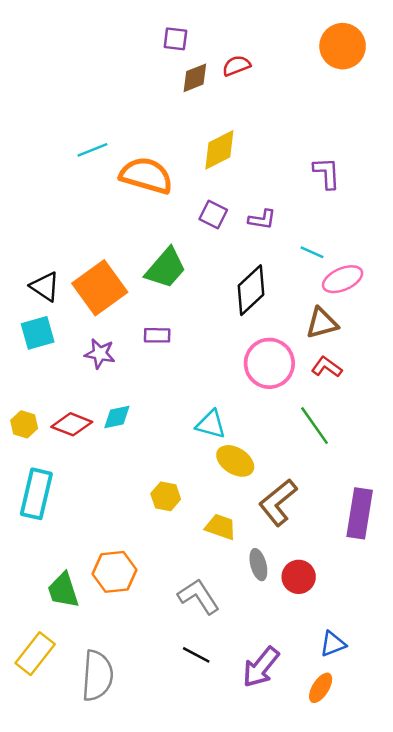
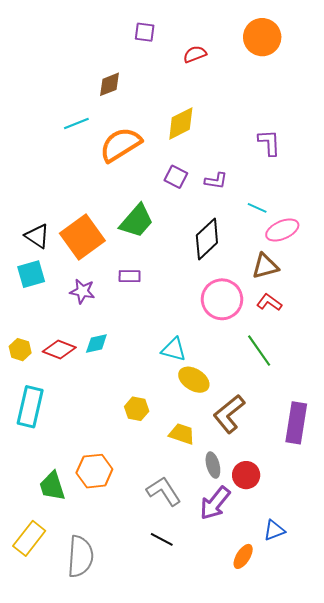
orange circle: (343, 46) -> (262, 37), moved
brown diamond: (195, 78) -> (109, 84), moved
orange semicircle: (146, 175) -> (121, 145), turned -48
purple arrow: (261, 667) -> (215, 503), moved
orange ellipse: (321, 688) -> (243, 556), moved

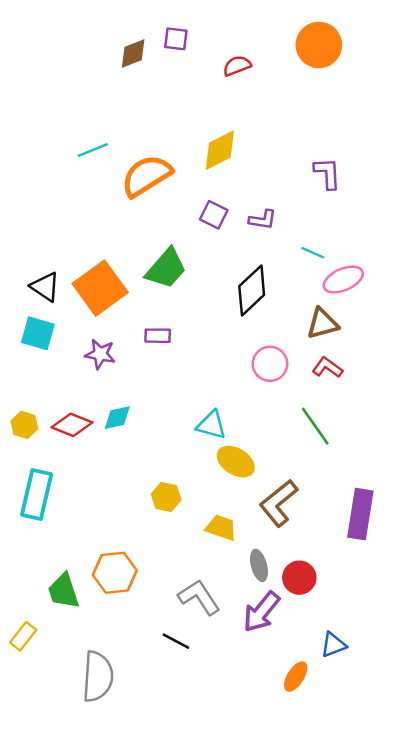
brown diamond: (109, 84) -> (133, 54), moved
cyan square: (31, 274) -> (38, 333), turned 32
pink circle: (222, 299) -> (270, 364), size x0.7
yellow rectangle: (29, 538) -> (23, 636), moved, size x0.7
black line: (162, 539) -> (176, 641), moved

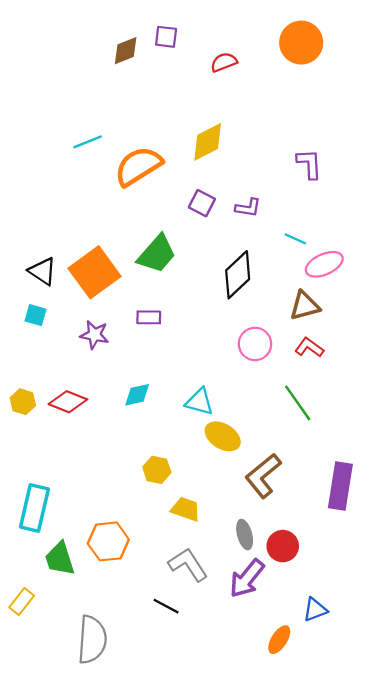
cyan square: (38, 333) -> (36, 315), size x0.7
cyan diamond: (117, 418) -> (137, 395), moved
cyan rectangle: (37, 495) -> (34, 508), moved
yellow trapezoid: (221, 528) -> (186, 509), moved

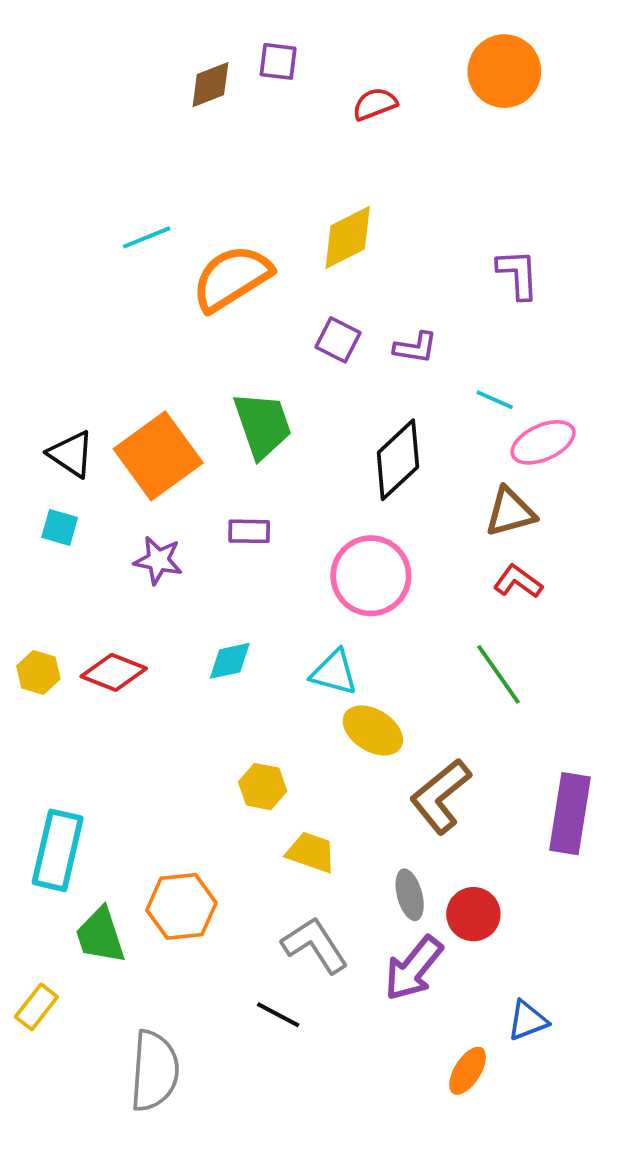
green trapezoid: (157, 254) -> (263, 425), turned -60
pink circle: (255, 344) -> (371, 576), moved, size x1.4

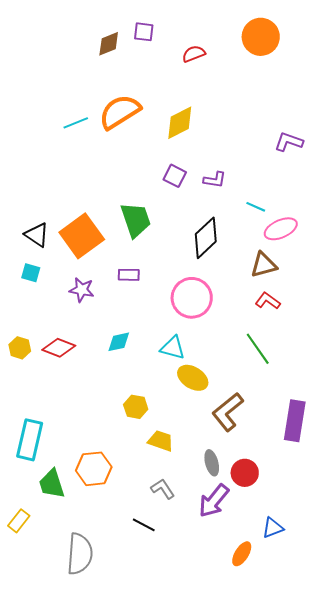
purple L-shape: (518, 274) -> (289, 142), moved, turned -68
orange semicircle: (232, 278) -> (120, 112), moved
gray L-shape: (315, 945) -> (163, 489), size x0.7

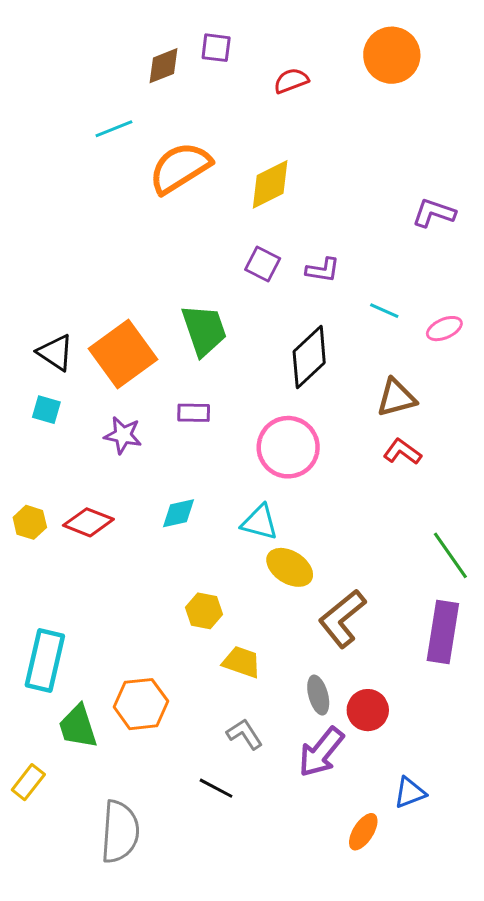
cyan line: (76, 123) -> (114, 129), moved
pink ellipse: (281, 229) -> (444, 329), moved, size x0.7
green line: (258, 349) -> (450, 555), moved

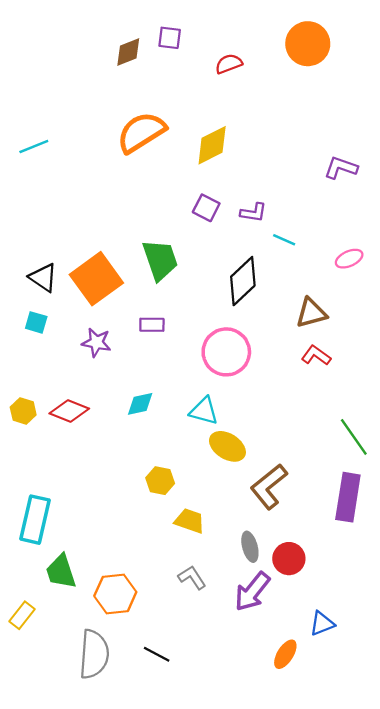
cyan line: (114, 129) -> (34, 146), moved
cyan line: (384, 311) -> (284, 240), moved
orange hexagon: (141, 704) -> (115, 594), moved
black line: (216, 788) -> (157, 654), moved

